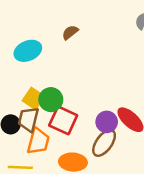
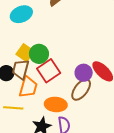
red square: (63, 120) -> (49, 71), turned 30

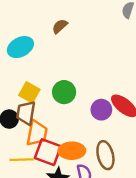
green circle: (39, 54) -> (64, 92), moved
red square: (49, 71) -> (48, 152), moved, turned -30
brown ellipse: (81, 90) -> (105, 155), moved, turned -45

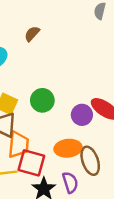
orange ellipse: (72, 151) -> (68, 148), moved

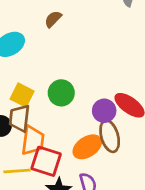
orange ellipse: (68, 148) -> (87, 147), turned -30
brown ellipse: (90, 161) -> (110, 136), moved

